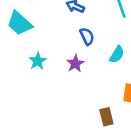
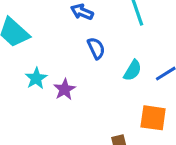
purple star: (75, 64) -> (65, 89), moved

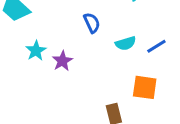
cyan semicircle: (133, 70) -> (126, 43), turned 42

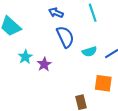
blue semicircle: (92, 23) -> (65, 37), size x1.5

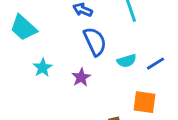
purple star: (44, 64) -> (81, 77), moved

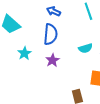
blue semicircle: (95, 42) -> (50, 34), moved, turned 30

